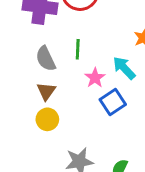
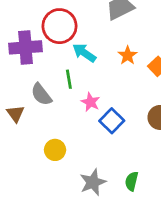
cyan arrow: (124, 68) -> (84, 53), moved
brown triangle: (46, 91) -> (15, 114), moved

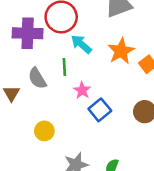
orange star: (128, 55) -> (121, 51), size x1.5

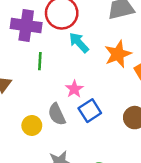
green line: (64, 67) -> (40, 61), moved
gray semicircle: (37, 78) -> (57, 114), moved

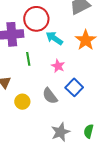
pink star: (74, 89) -> (58, 66), moved
yellow circle: (32, 125) -> (22, 102), moved

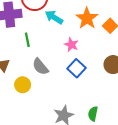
pink star: (58, 66) -> (71, 45), moved
gray semicircle: (50, 96) -> (40, 67), moved

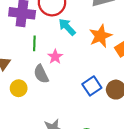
pink star: (71, 45) -> (55, 57), moved
blue square: (76, 68) -> (92, 86), moved

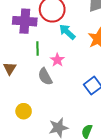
yellow circle: (19, 88) -> (24, 111), moved

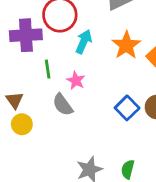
cyan arrow: (67, 32) -> (84, 42), turned 78
yellow circle: (24, 111) -> (22, 124), moved

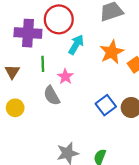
brown triangle: (15, 100) -> (12, 72), moved

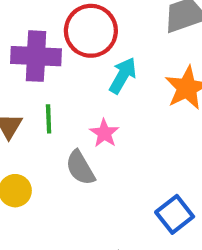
green line: (43, 64) -> (49, 119), moved
blue square: (106, 105) -> (175, 214), moved

